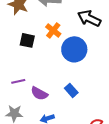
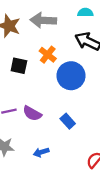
purple semicircle: (39, 93) -> (32, 113), moved

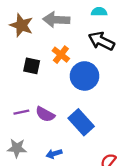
blue rectangle: (68, 121) -> (81, 122), size x1.6

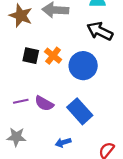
orange cross: (61, 55) -> (53, 56), moved
blue arrow: (54, 154) -> (63, 142), moved

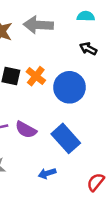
black arrow: (100, 31) -> (88, 49), size x0.6

